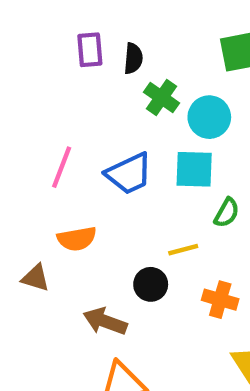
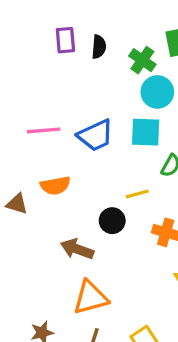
green cross: (162, 98) -> (142, 60), moved
pink line: (62, 167) -> (44, 130), turned 64
brown triangle: (36, 278) -> (17, 204), moved

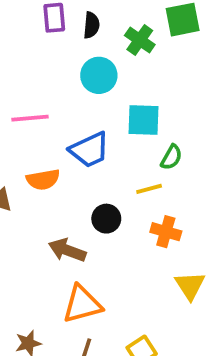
cyan circle: (157, 92) -> (99, 75), moved
blue trapezoid: (95, 135) -> (90, 150), moved
yellow line: (137, 194) -> (149, 189), moved

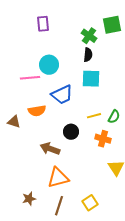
black semicircle: (91, 25) -> (88, 55), moved
cyan circle: (99, 75) -> (49, 65), moved
green semicircle: (171, 157) -> (114, 117), moved

